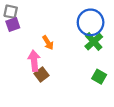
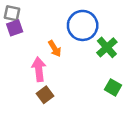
blue circle: (91, 22) -> (83, 25), moved
brown square: (42, 75) -> (45, 95), moved

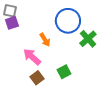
pink arrow: (39, 69) -> (32, 57), turned -42
green square: (113, 87) -> (64, 72), moved, turned 32

